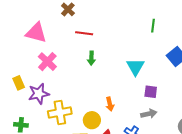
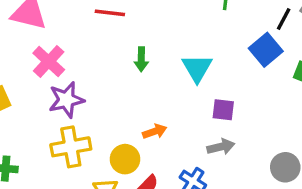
green arrow: (91, 58) -> (141, 59), moved
purple star: (39, 94) -> (66, 100), moved
orange arrow: (110, 104) -> (155, 131), turned -96

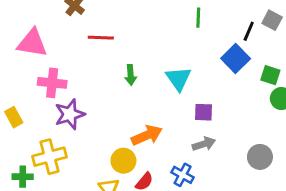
pink cross: (49, 61) -> (52, 83), turned -32
orange arrow: (155, 131) -> (147, 135), size x1.5
yellow cross: (71, 147) -> (49, 157), moved

